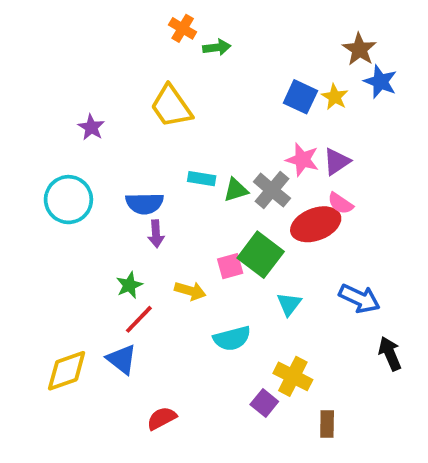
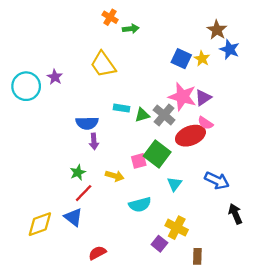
pink star: (302, 160) -> (182, 97), size x1.4
cyan circle: (68, 200) -> (26, 86), moved

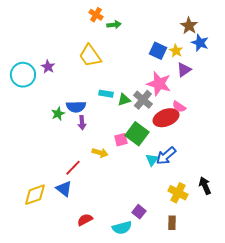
purple triangle: (203, 98) -> (184, 70), moved
green star: (78, 172) -> (58, 114), moved
blue arrow: (217, 180) -> (166, 156), moved, turned 115
cyan semicircle: (140, 205) -> (122, 228), moved
yellow cross: (177, 228) -> (178, 193), moved

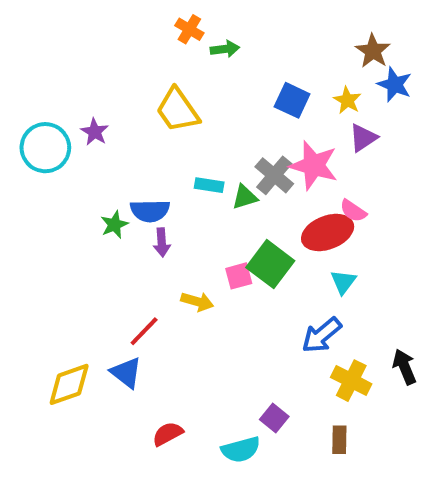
blue square: (158, 51) -> (292, 100), moved
gray cross: (143, 100) -> (274, 175), moved
blue arrow: (166, 156) -> (322, 335), moved
cyan triangle: (152, 160) -> (343, 282), moved

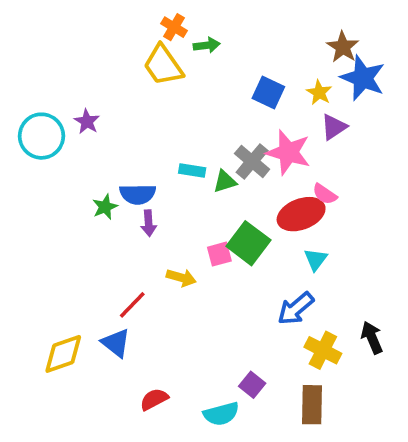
blue star: (395, 84) -> (363, 78), size x1.4
yellow trapezoid: (178, 110) -> (163, 65), moved
brown rectangle: (339, 440) -> (312, 405), size x1.5

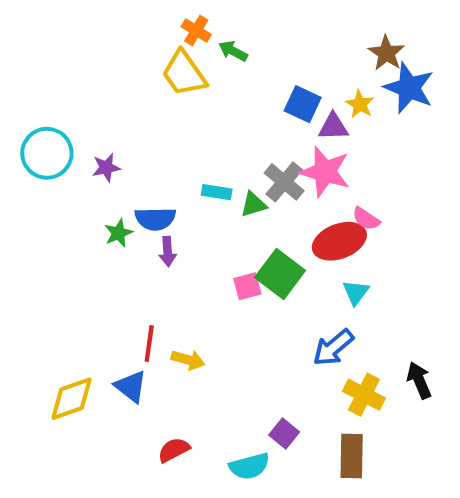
green arrow: (207, 45) -> (233, 51), turned -145
purple star: (87, 122) -> (106, 168), moved, turned 30
purple triangle: (334, 127) -> (333, 127), moved, turned 32
yellow arrow: (181, 278) -> (188, 360), moved
red line: (132, 305) -> (149, 343), turned -36

